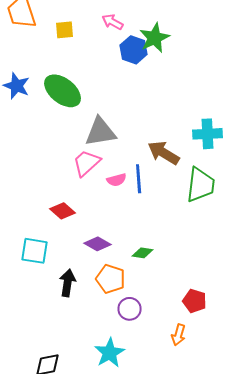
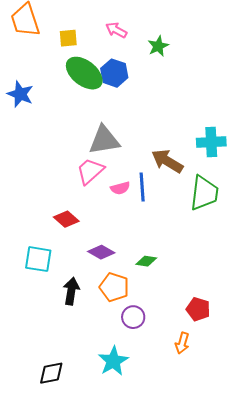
green star: (155, 38) -> (158, 46), size x0.7
blue hexagon: (134, 50) -> (114, 73), moved
green ellipse: (63, 91) -> (84, 73), moved

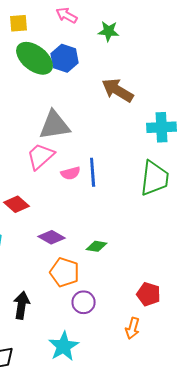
green star: (158, 46) -> (109, 31), turned 30
brown arrow: (167, 161) -> (118, 90), moved
black arrow: (71, 291) -> (22, 305), moved

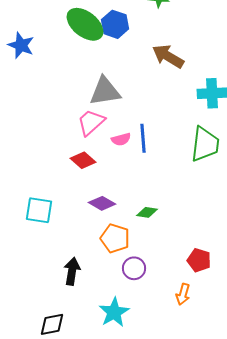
red diamond: (17, 204) -> (83, 160), moved

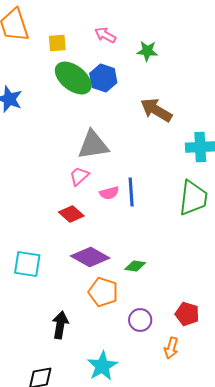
pink trapezoid: (91, 122) -> (79, 176), size x0.7
purple diamond: (102, 203) -> (90, 257), size x1.4
purple circle: (134, 268) -> (140, 320), moved

